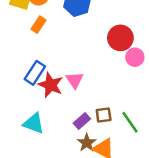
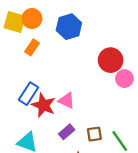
pink triangle: (75, 80) -> (67, 101), turned -30
purple rectangle: (82, 121) -> (67, 132), moved

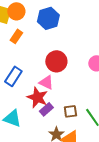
red circle: (111, 60) -> (56, 61), moved
red star: (44, 105) -> (37, 97), moved

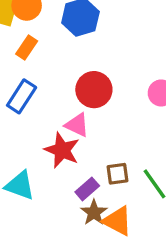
blue rectangle: (13, 76) -> (22, 96), moved
purple rectangle: (46, 109) -> (87, 189), moved

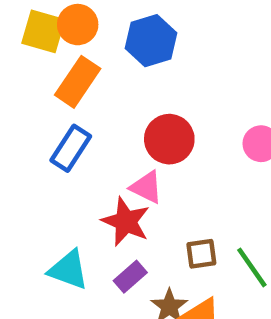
orange rectangle: (27, 48) -> (78, 82), size x1.5
purple rectangle: (87, 189) -> (130, 277), moved

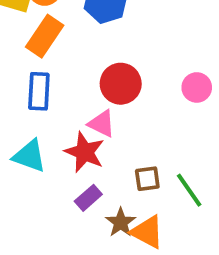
blue rectangle: (71, 148) -> (39, 91), turned -30
cyan triangle: (68, 270) -> (29, 156), moved

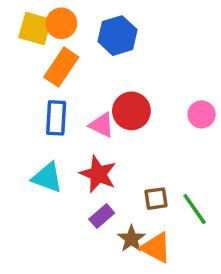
pink triangle: (102, 124) -> (102, 125), moved

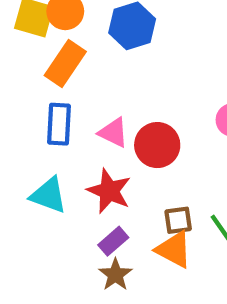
red circle: (131, 111) -> (157, 145), moved
brown star: (131, 239) -> (115, 275), moved
orange triangle: (156, 248) -> (174, 250), moved

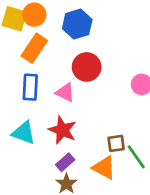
red circle: (157, 145) -> (87, 67), moved
brown square: (178, 220) -> (116, 143), moved

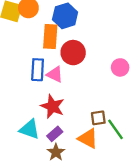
orange rectangle: (34, 48) -> (50, 36), moved, turned -30
blue rectangle: (30, 87) -> (38, 70), moved
cyan triangle: (24, 133) -> (30, 129), moved

